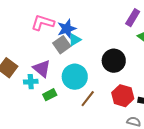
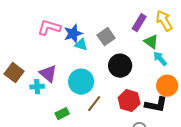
cyan triangle: (75, 40) -> (81, 45), turned 48
gray square: (62, 45) -> (106, 37), moved
green rectangle: (50, 95) -> (62, 114), moved

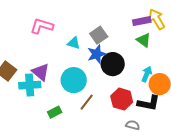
purple rectangle: (139, 23) -> (142, 21), moved, turned 48
blue star: (73, 34) -> (97, 54), moved
cyan arrow: (160, 59) -> (147, 74), moved, turned 63
cyan cross: (37, 87) -> (30, 85), size x1.5

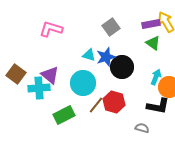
gray square: (99, 35) -> (111, 27), moved
cyan triangle: (74, 43) -> (89, 55), moved
red hexagon: (122, 99) -> (114, 102), moved
green rectangle: (55, 112) -> (64, 115), size x1.5

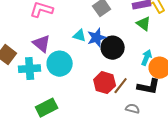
purple triangle: (50, 75) -> (42, 44), moved
cyan circle: (83, 83) -> (60, 64), moved
brown line: (96, 105) -> (121, 86), moved
green rectangle: (64, 115) -> (47, 108), moved

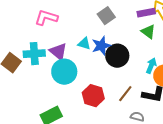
purple triangle: (42, 44) -> (58, 52), moved
cyan cross: (30, 69) -> (34, 54), moved
red hexagon: (105, 83) -> (93, 96), moved

